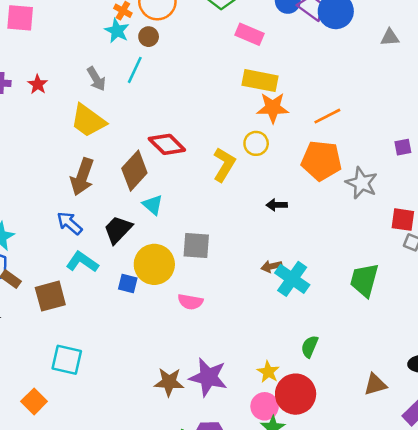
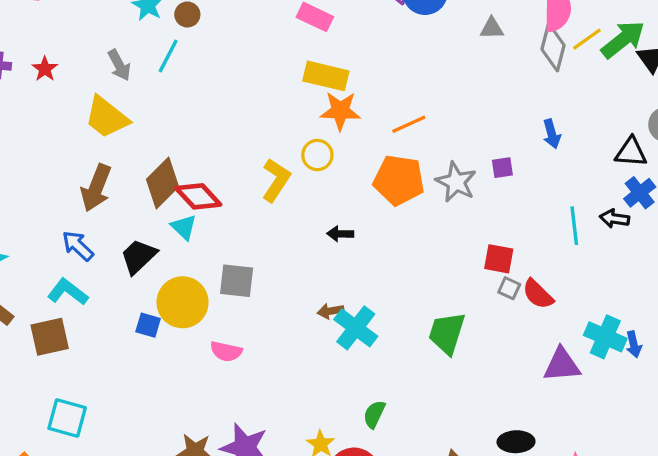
red diamond: (167, 144) -> (198, 196), moved
gray star: (362, 183) -> (456, 182), moved
cyan L-shape: (82, 262) -> (68, 292), moved

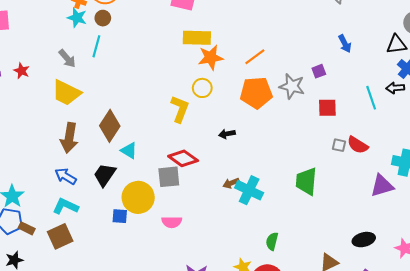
red diamond: (198, 196) -> (183, 158), moved
red square: (499, 259) -> (327, 108), moved

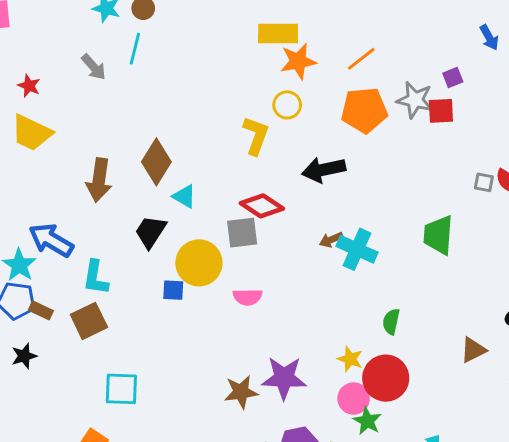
yellow trapezoid: (66, 93) -> (32, 133), moved
red square: (327, 108) -> (441, 111), moved
black arrow: (227, 134) -> (324, 170), size x1.8
blue arrow: (66, 176) -> (51, 240), moved, size x1.4
cyan L-shape: (65, 206) -> (96, 278), turned -105

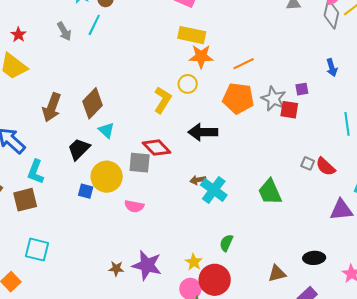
green trapezoid: (438, 235) -> (270, 192), turned -40
brown star: (241, 392) -> (116, 269), size x0.7

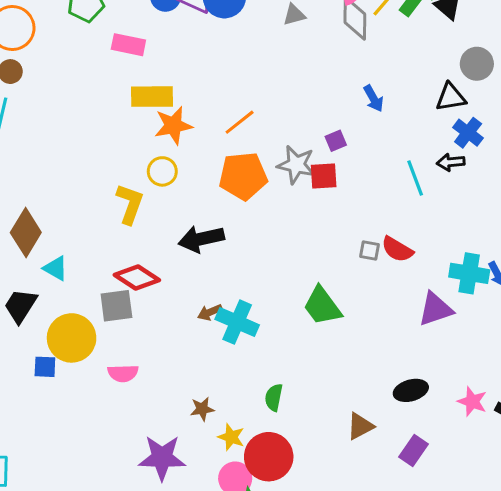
brown star: (116, 269) -> (202, 409), moved

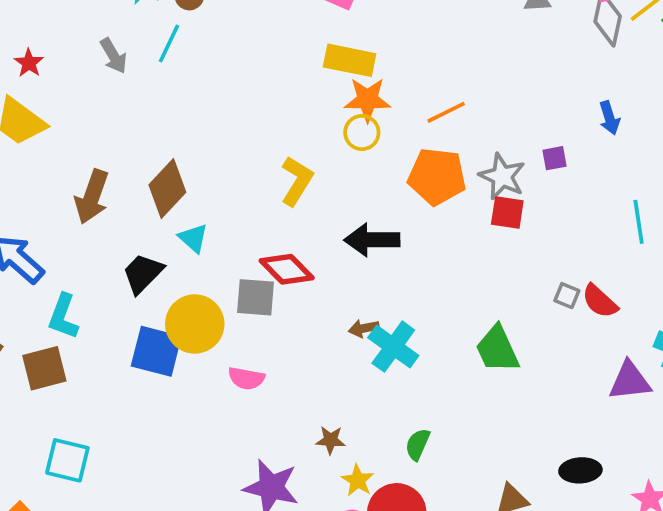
yellow circle: (162, 171) -> (362, 133), moved
red square: (324, 176) -> (507, 212), moved
blue square: (45, 367) -> (156, 351), size x1.8

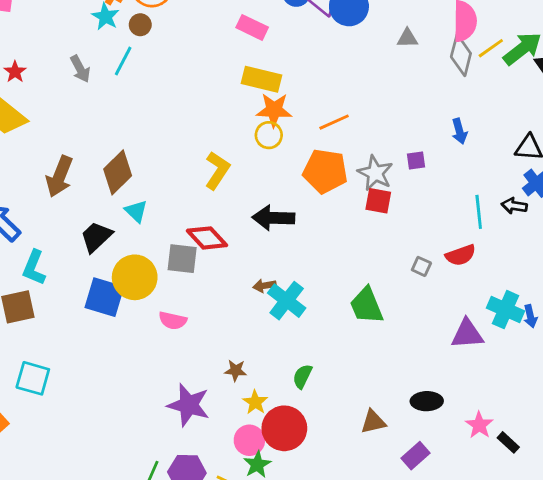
red semicircle: (600, 301) -> (461, 255), moved, turned -64

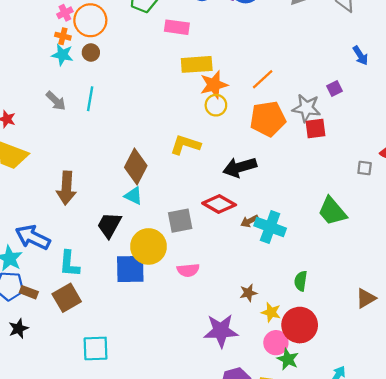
cyan line: (123, 61) -> (90, 99), moved
yellow L-shape: (217, 170) -> (185, 145), turned -88
brown diamond: (118, 172) -> (136, 167), moved
red diamond: (207, 238) -> (219, 204), moved

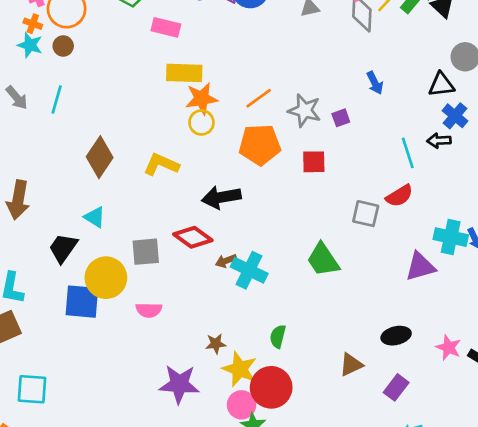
gray star: (306, 108) -> (304, 110), moved
brown diamond: (136, 167) -> (100, 157), moved
gray square: (365, 168) -> (366, 214), size x1.5
yellow star: (271, 312) -> (240, 369), size x1.5

